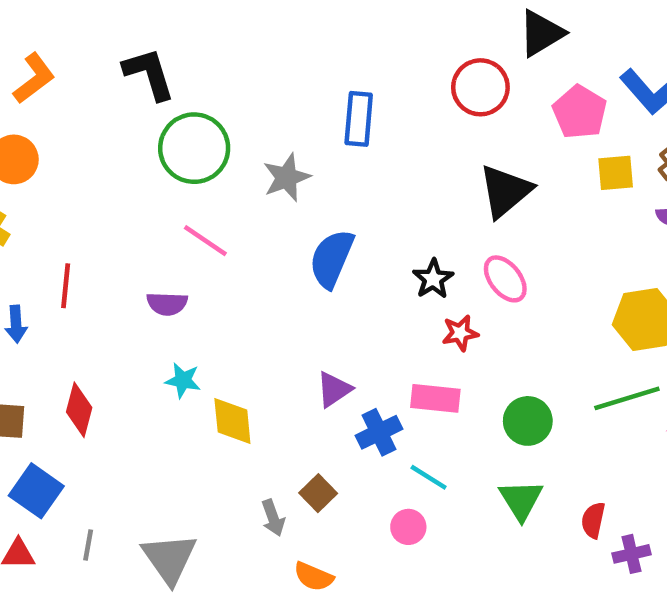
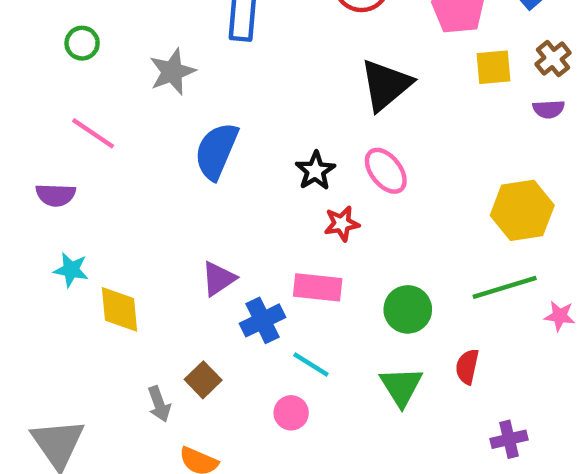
green circle: (194, 148) -> (82, 43), size x0.5
red semicircle: (593, 520) -> (467, 367), moved

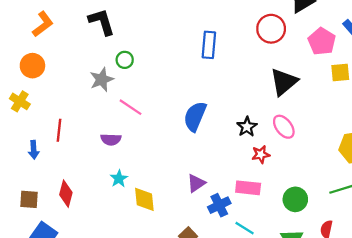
gray star: (172, 72) -> (102, 79), moved
cyan star: (71, 270) -> (119, 179), turned 30

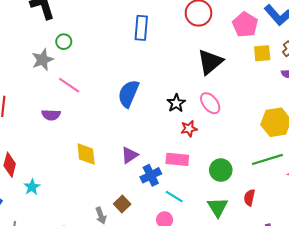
cyan star: (119, 179) -> (32, 187), moved
yellow diamond: (144, 199) -> (86, 154), moved

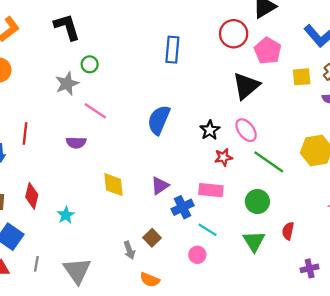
pink pentagon: (245, 25) -> (268, 51), moved
green line: (267, 159) -> (269, 162), moved, turned 52
cyan star: (32, 187) -> (66, 215), moved

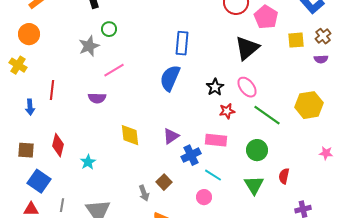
blue rectangle: (172, 50) -> (182, 43), moved
pink line: (95, 111) -> (114, 70), turned -65

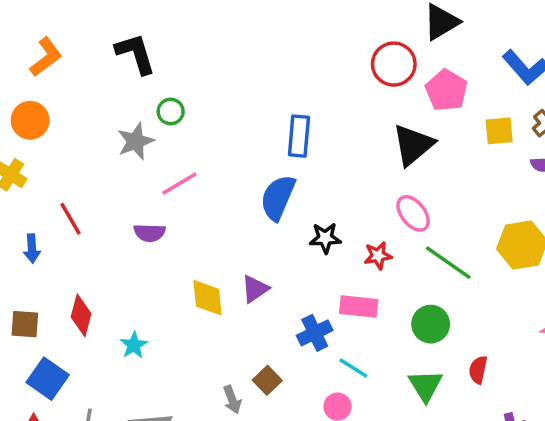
black star: (215, 87) -> (325, 238), moved, turned 30
red line: (52, 90) -> (71, 219), turned -36
purple triangle: (171, 136) -> (255, 289), moved

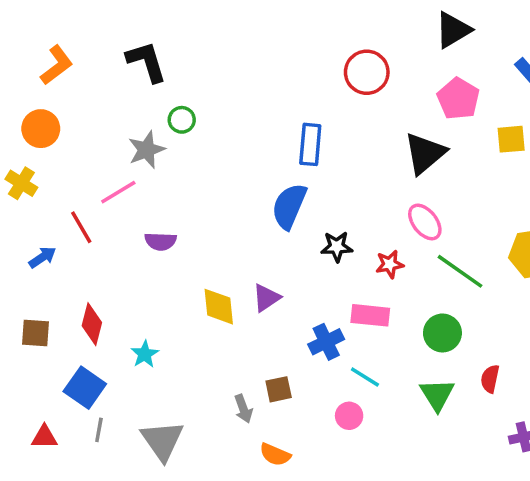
red circle: (394, 64) -> (367, 72), moved
pink line: (179, 184) -> (118, 192), moved
blue arrow: (32, 249) -> (43, 257), turned -120
blue square: (48, 379) -> (85, 388), moved
brown square: (267, 380) -> (279, 389), turned 32

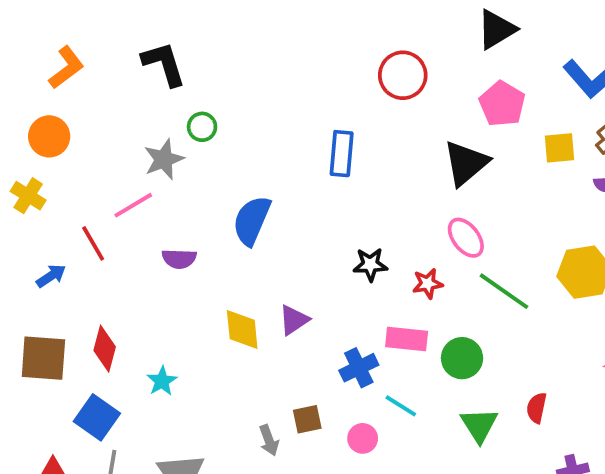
blue semicircle: (289, 206) -> (252, 221), moved
brown square: (35, 333) -> (43, 358), size x1.5
green circle: (442, 333) -> (462, 358), moved
pink circle: (349, 416) -> (363, 438), moved

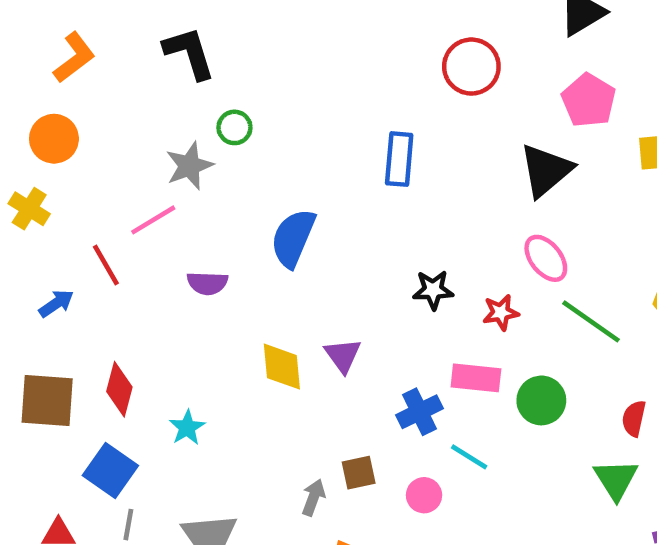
purple triangle: (294, 320) -> (343, 355), turned -32
red semicircle: (537, 408) -> (634, 419), moved
green triangle: (479, 425) -> (616, 479), moved
gray arrow: (269, 440) -> (313, 497), turned -140

